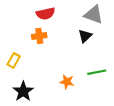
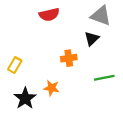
orange cross: (39, 36) -> (69, 58), moved
orange star: (67, 82) -> (52, 88), moved

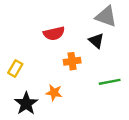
red semicircle: (49, 15) -> (54, 33), moved
black triangle: (92, 39) -> (96, 41), turned -35

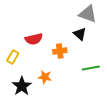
red semicircle: (54, 33) -> (34, 39), moved

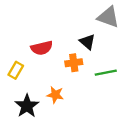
black triangle: (80, 34) -> (87, 42), moved
green line: (91, 68) -> (106, 73), moved

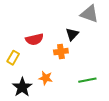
black triangle: (87, 42) -> (72, 34), turned 32
green line: (106, 73) -> (87, 80), moved

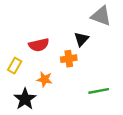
orange star: (46, 78) -> (45, 79), moved

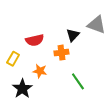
gray triangle: (101, 16) -> (97, 25), moved
green line: (99, 91) -> (78, 81), moved, turned 66

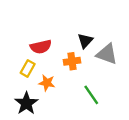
gray triangle: (97, 25) -> (107, 54), moved
yellow rectangle: (13, 59) -> (28, 68), moved

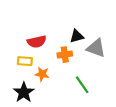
black triangle: (85, 41) -> (77, 36), turned 32
yellow rectangle: (28, 68) -> (25, 61), turned 64

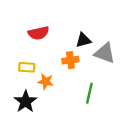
red semicircle: (37, 42) -> (39, 33), moved
green line: (82, 85) -> (89, 93), turned 48

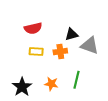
yellow rectangle: (27, 67) -> (36, 52), moved
orange star: (46, 81) -> (51, 84), moved

